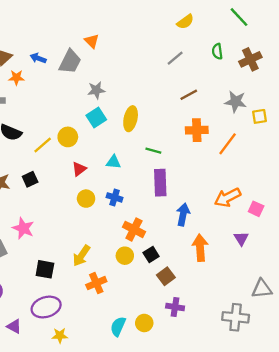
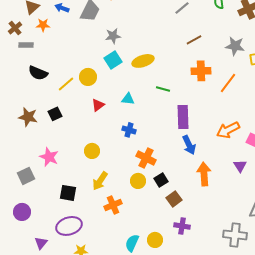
yellow ellipse: (131, 119) -> (143, 61), turned 60
purple rectangle: (160, 183) -> (183, 117), moved
yellow circle: (86, 199) -> (92, 151), moved
blue arrow: (183, 215) -> (189, 145), turned 144
purple triangle: (14, 326) -> (41, 243), turned 40

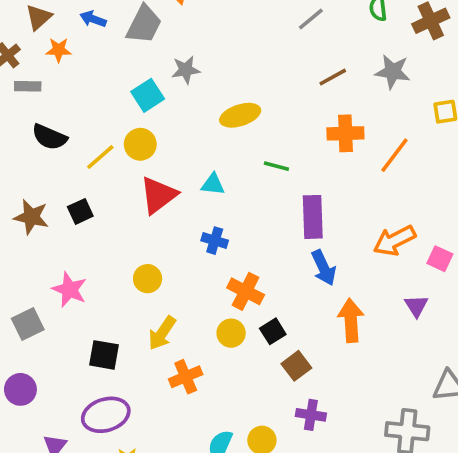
gray star: (235, 46) -> (393, 72), moved
cyan square: (113, 60) -> (148, 95), moved
red triangle: (98, 105) -> (158, 195), size x1.6

